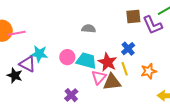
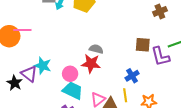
pink line: (17, 33) -> (22, 30), moved
cyan trapezoid: (86, 61) -> (73, 91), moved
red star: (107, 62) -> (91, 64), moved, turned -30

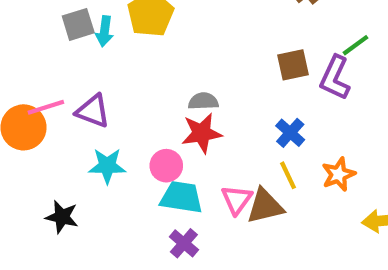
purple L-shape: (160, 56) -> (335, 78), turned 55
purple triangle: (29, 74) -> (93, 111), moved

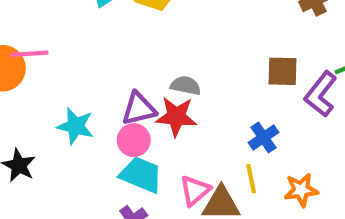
purple triangle: (93, 111) -> (139, 109), moved, turned -48

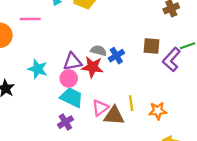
pink line: (29, 54) -> (30, 19), moved
blue cross: (263, 138) -> (116, 56), moved

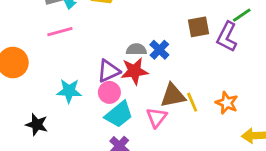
pink line: (30, 19) -> (60, 32), moved
cyan trapezoid: (72, 97) -> (119, 114), turned 130
orange star: (158, 111) -> (227, 103), turned -30
brown triangle: (114, 116) -> (173, 96), moved

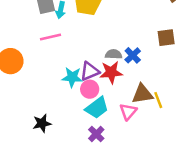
cyan star: (69, 91) -> (72, 77), moved
black star: (37, 125) -> (42, 123), moved, turned -30

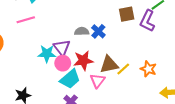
purple triangle: (90, 71) -> (62, 48), turned -42
red star: (111, 72) -> (83, 60), moved
yellow line: (158, 100) -> (123, 69), turned 72

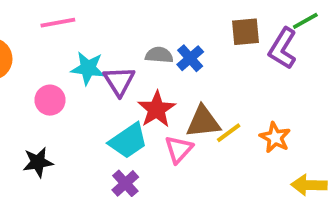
cyan star: (47, 54) -> (88, 68), moved
red star: (83, 60) -> (157, 109), turned -30
pink circle: (63, 63) -> (50, 100), moved

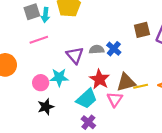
cyan star: (88, 68) -> (59, 77), moved
purple triangle: (119, 81) -> (75, 55), moved
yellow line: (229, 133) -> (141, 86), turned 32
black star: (38, 162) -> (46, 107), moved

